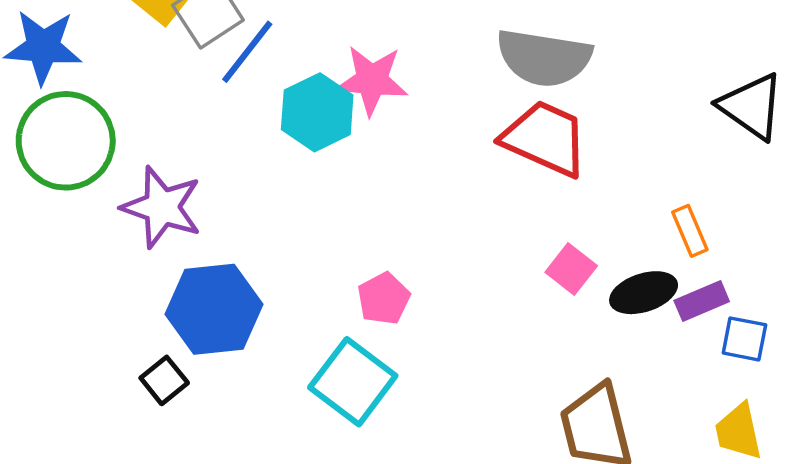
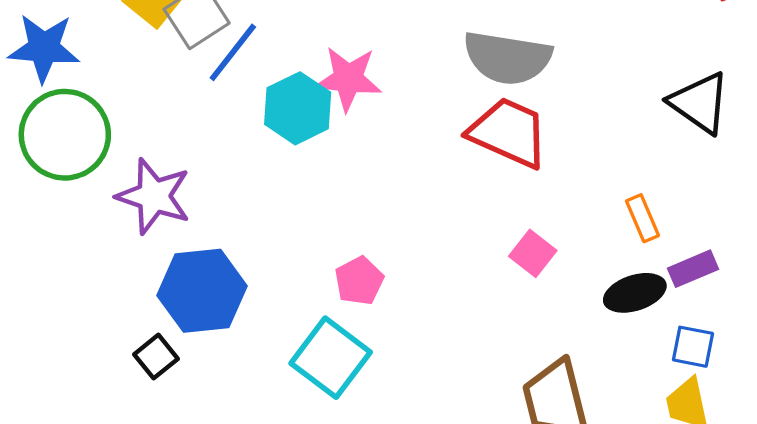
black ellipse: (644, 293) -> (635, 293), moved
purple rectangle: (702, 301) -> (693, 269), moved
blue square: (744, 339) -> (693, 347), moved

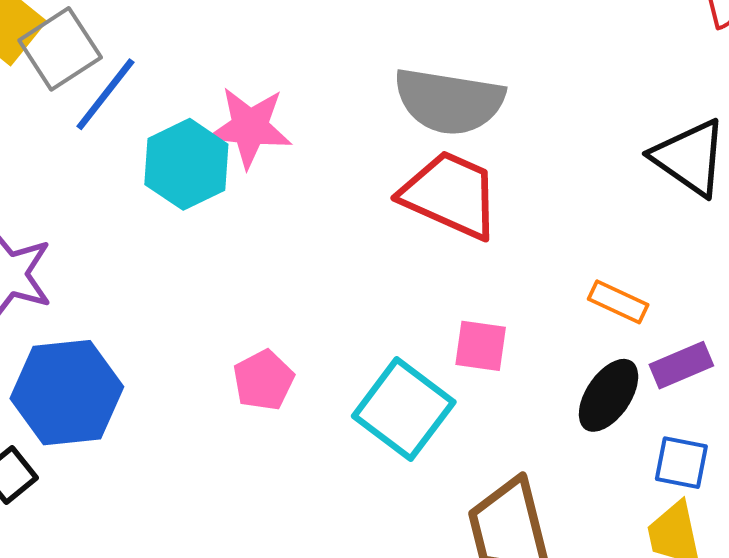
orange rectangle: (643, 218) -> (618, 302), turned -42
pink square: (533, 253) -> (481, 346), turned -30
black ellipse: (635, 293) -> (609, 395), turned -38
cyan square: (331, 358) -> (404, 409), moved

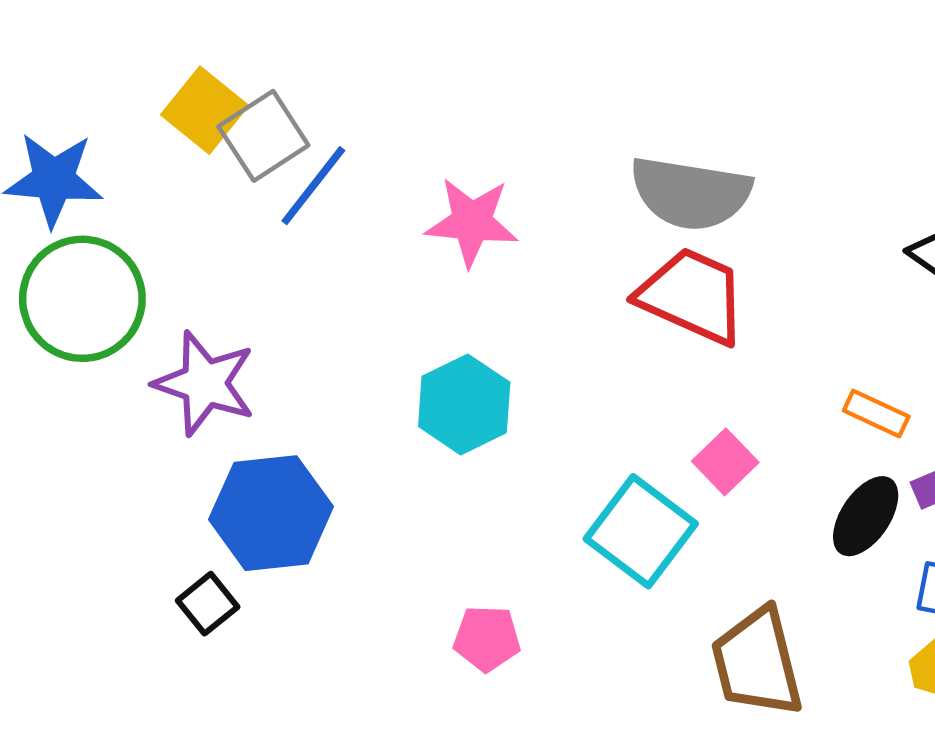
cyan hexagon: (186, 164) -> (464, 404), moved
pink square: (481, 346) -> (725, 462), turned 38
pink pentagon: (263, 380) -> (487, 638), moved, turned 30

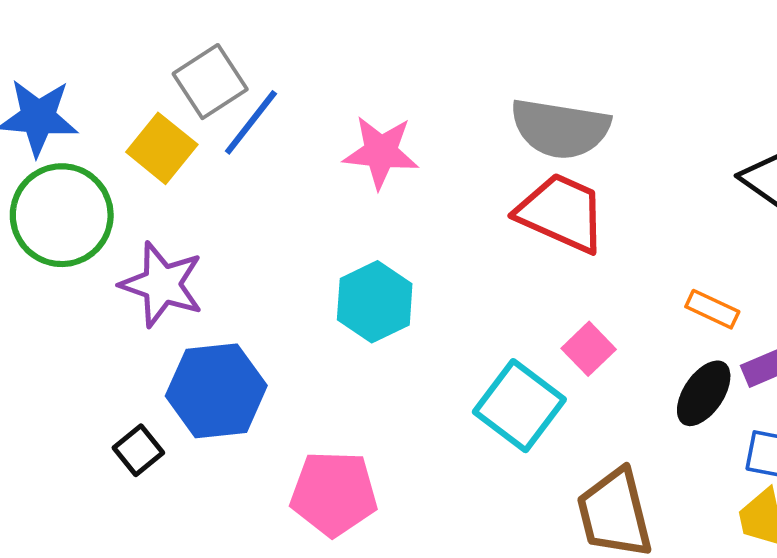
yellow square: (205, 110) -> (162, 148), moved
black square: (208, 604) -> (138, 450), moved
pink pentagon: (487, 638) -> (334, 493), moved, size x1.6

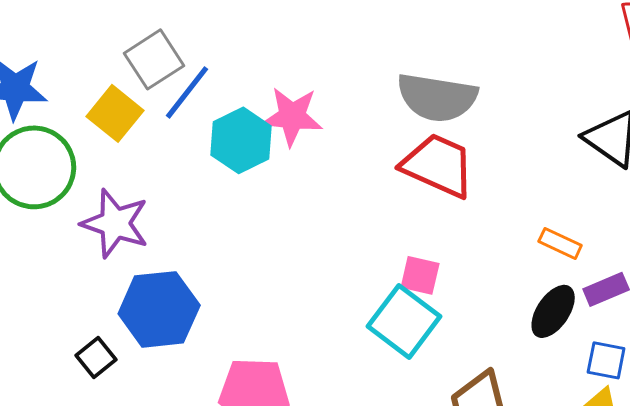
cyan hexagon: (375, 302) -> (241, 140), moved
pink square: (589, 349) -> (420, 275), moved, turned -33

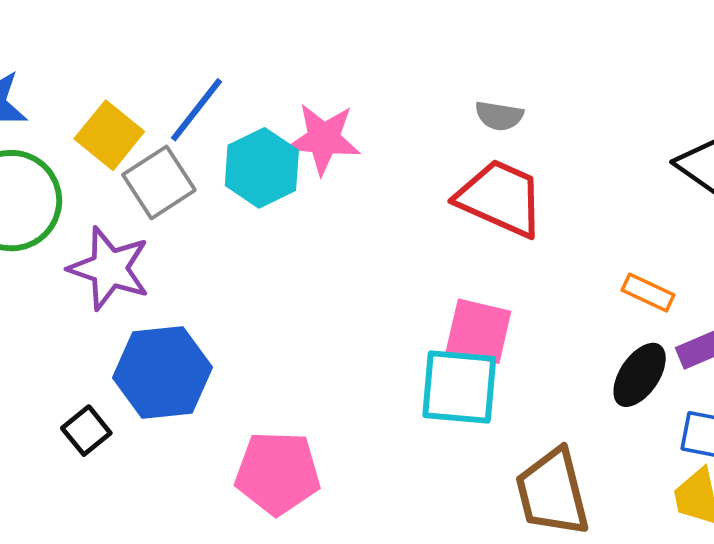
gray square: (154, 59) -> (159, 182), moved
gray semicircle: (437, 97) -> (499, 116), size x0.5
pink square: (420, 275) -> (479, 331), size x1.4
cyan square: (404, 321) -> (459, 387), turned -32

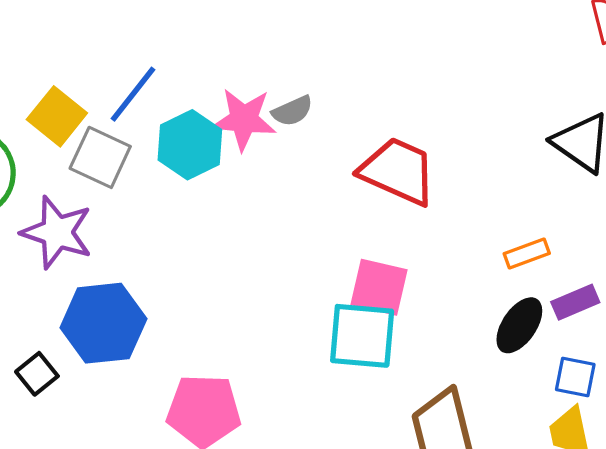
gray semicircle: (499, 116) -> (292, 111), moved, turned -33
gray square: (159, 182) -> (100, 157), turned -32
orange rectangle: (648, 293) -> (527, 254), turned -45

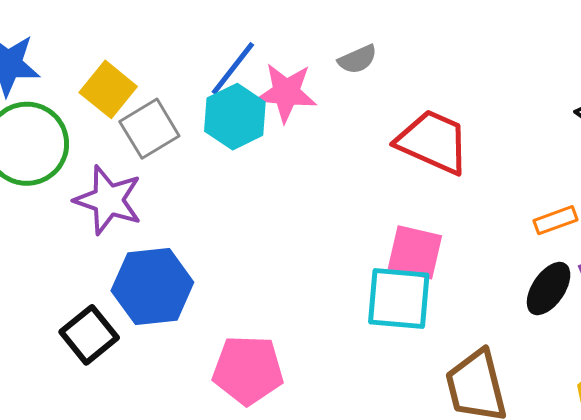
blue line: (133, 94) -> (233, 68), moved
gray semicircle: (292, 111) -> (358, 59), moved
gray square: (100, 157) -> (149, 129), turned 34
black square: (37, 374) -> (89, 335), size x1.4

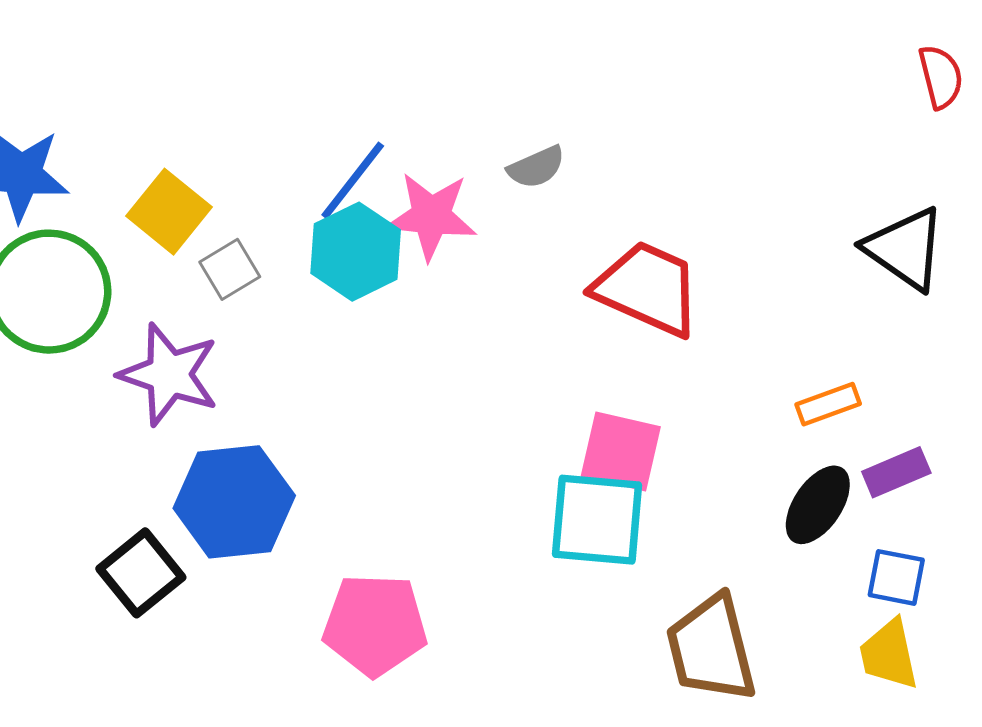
gray square: (149, 129) -> (230, 269), size x0.7

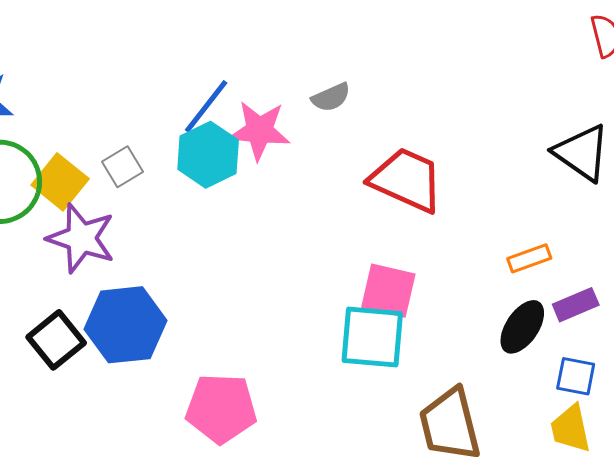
yellow square: (169, 212) -> (60, 182), moved
black square: (141, 573) -> (56, 340), moved

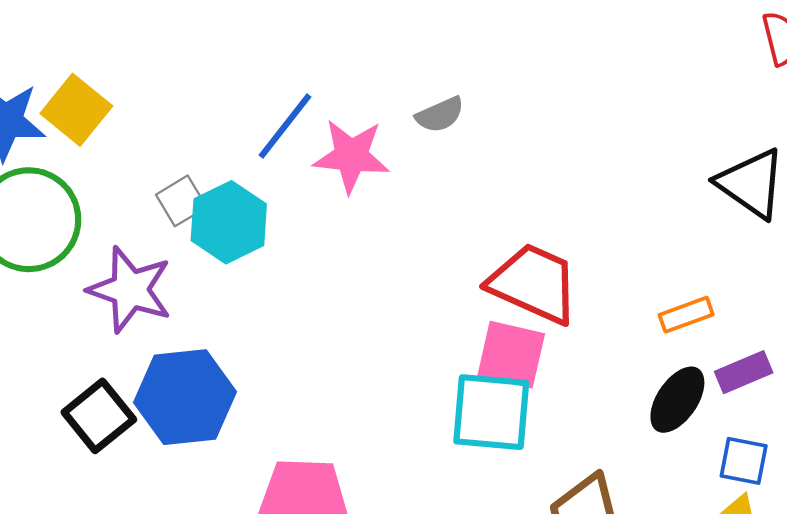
cyan hexagon: (208, 155) -> (229, 222), moved
red trapezoid: (406, 180) -> (534, 283), moved
yellow square: (60, 182) -> (76, 110), moved

